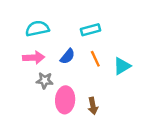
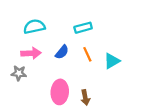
gray star: (45, 81) -> (19, 73), moved

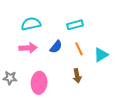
gray star: (19, 73) -> (10, 78), moved
pink ellipse: (60, 92) -> (39, 83), moved
brown arrow: (85, 97) -> (77, 76), moved

